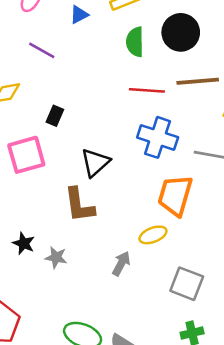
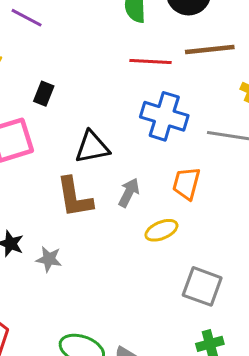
black triangle: (95, 162) -> (92, 147), turned 32
orange trapezoid: (175, 195) -> (186, 183), size x0.7
gray arrow: (121, 263) -> (129, 193), moved

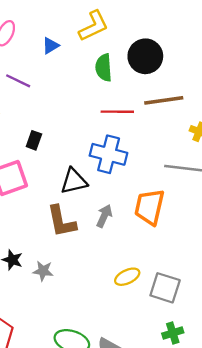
blue cross: (164, 116) -> (109, 154), moved
orange trapezoid: (186, 183) -> (149, 207), size x1.4
yellow ellipse: (161, 230) -> (127, 277), moved

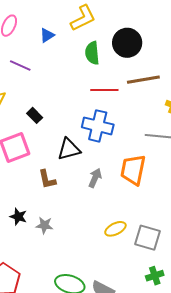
black rectangle: (34, 140) -> (35, 115), turned -63
brown L-shape: (61, 221) -> (47, 179), moved, size x0.7

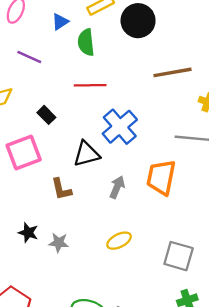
black circle: (127, 43) -> (138, 21), moved
green semicircle: (92, 53) -> (86, 42), moved
red line: (104, 90) -> (90, 85), moved
blue cross: (98, 126) -> (120, 127), turned 36
yellow ellipse: (115, 229) -> (119, 241), moved

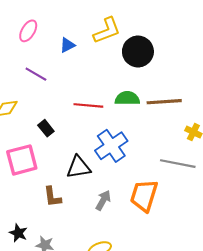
green semicircle: (86, 42) -> (127, 98), moved, turned 90

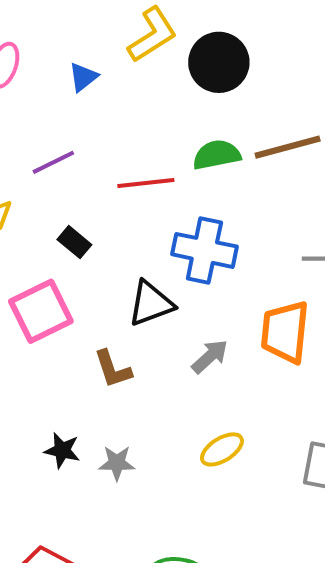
purple line: (36, 74) -> (53, 162), moved, turned -45
blue cross: (111, 146) -> (204, 250), turned -32
gray arrow: (103, 200) -> (210, 356), turned 30

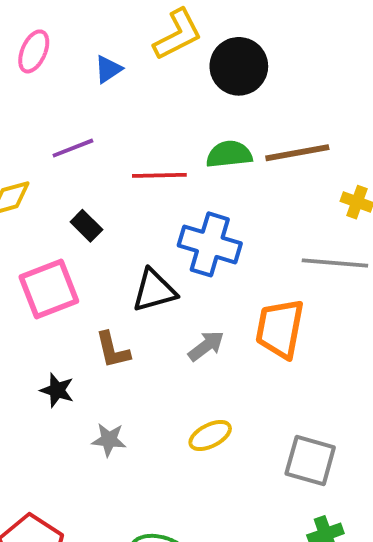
black star: (62, 450) -> (57, 390), moved

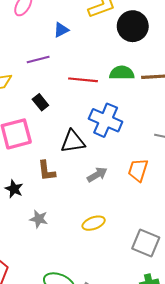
blue triangle: (108, 69) -> (61, 30), moved
orange trapezoid: (280, 329) -> (138, 170), size x0.7

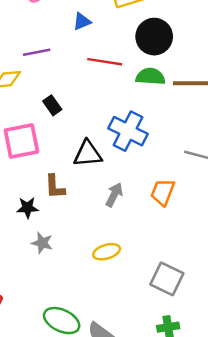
black circle: (133, 26) -> (154, 37), moved
purple line: (38, 60) -> (37, 52), moved
red line: (83, 80) -> (105, 62), moved
gray arrow: (97, 175) -> (114, 195), turned -36
black star: (14, 189) -> (27, 208), moved, turned -30

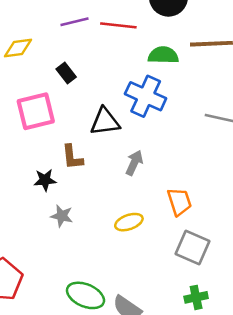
purple line: (37, 52) -> (74, 22), moved
green semicircle: (150, 76) -> (163, 55), moved
orange trapezoid: (163, 192) -> (179, 202), moved, turned 144

